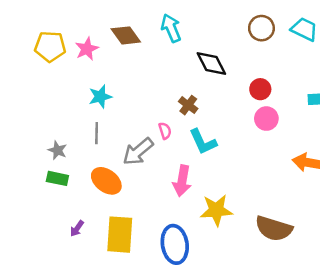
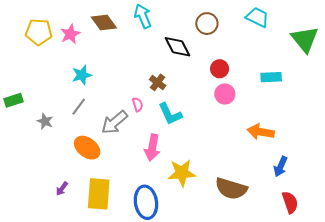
brown circle: (261, 28) -> (207, 24), moved
gray line: (97, 133) -> (79, 107), turned 36
green rectangle: (57, 178) -> (13, 100), moved, turned -30

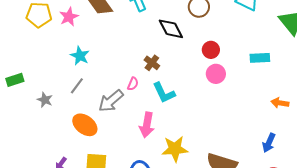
cyan star: (82, 75) -> (80, 56), turned -30
pink semicircle: (138, 105) -> (133, 84), turned 40
orange arrow: (261, 132) -> (280, 103), moved, size x0.7

